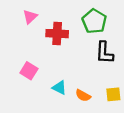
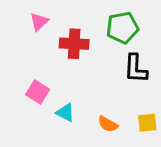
green pentagon: (94, 21) -> (122, 28), turned 30
cyan triangle: (59, 88) -> (65, 112), moved

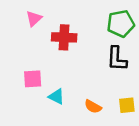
green pentagon: (122, 28) -> (121, 24), moved
pink square: (38, 92) -> (33, 79), turned -36

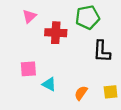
green pentagon: (121, 24) -> (88, 17), moved
orange semicircle: (93, 107) -> (81, 93), turned 96

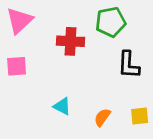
pink triangle: (29, 16) -> (19, 21), moved, size x1.5
pink square: (28, 69) -> (17, 66), moved

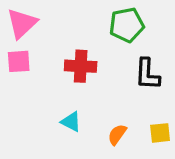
red cross: (71, 41) -> (81, 66), moved
pink square: (17, 66) -> (19, 61), moved

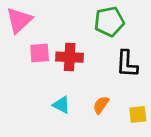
pink square: (19, 61) -> (40, 53), moved
orange semicircle: (117, 135) -> (101, 105), moved

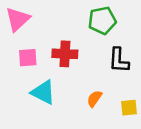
pink square: (40, 53) -> (28, 58), moved
cyan triangle: (61, 105) -> (43, 92), moved, size x1.5

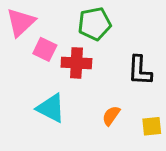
green pentagon: (102, 20) -> (95, 24), moved
pink square: (28, 58) -> (45, 49), moved, turned 30

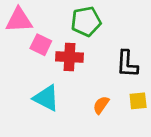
pink triangle: (21, 22) -> (19, 20), turned 40
yellow square: (152, 126) -> (138, 101), moved

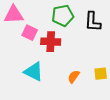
black L-shape: (127, 64) -> (93, 22), moved

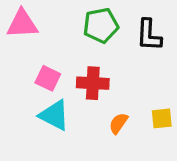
pink square: (30, 33) -> (48, 78), moved
red cross: (51, 42) -> (93, 83), moved

